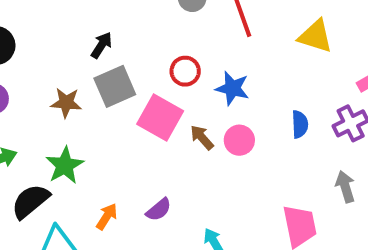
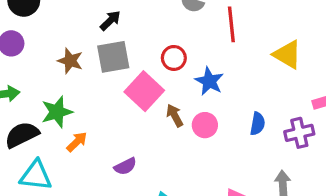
orange arrow: (107, 217) -> (77, 142), moved

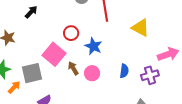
gray square: (113, 57) -> (32, 73), moved

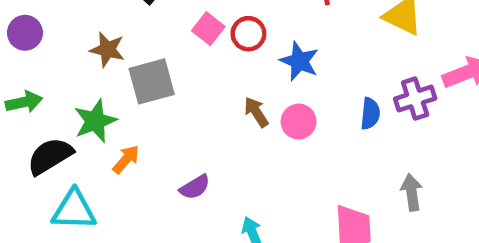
pink square: (54, 54) -> (208, 29), moved, size x0.6
gray square: (32, 73) -> (152, 81), moved
purple cross: (150, 75) -> (415, 99), moved

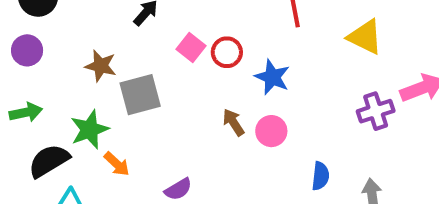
blue semicircle: (370, 114) -> (320, 176), moved
orange arrow: (126, 159) -> (117, 164), turned 92

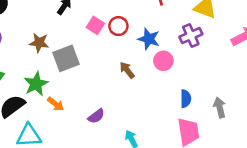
purple cross: (376, 111) -> (191, 36), moved
pink circle: (271, 131) -> (163, 61), moved

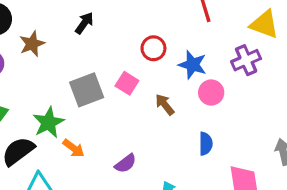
pink square: (95, 25) -> (127, 83), moved
brown star: (39, 43) -> (32, 44), moved, turned -30
blue semicircle: (186, 99) -> (206, 144), moved

